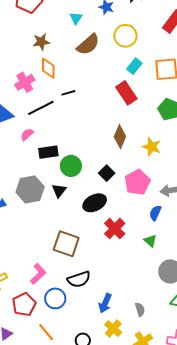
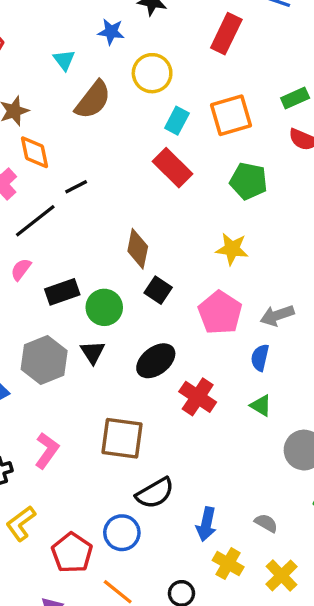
brown diamond: (120, 137) -> (138, 249), moved
black square: (107, 173) -> (158, 290), moved
pink L-shape: (38, 274) -> (47, 451), moved
gray semicircle: (140, 309) -> (266, 523), turned -32

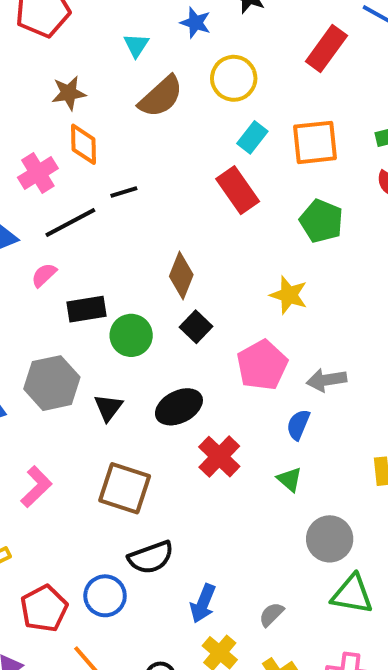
black triangle: (93, 352) -> (108, 408), moved
gray semicircle: (266, 523) -> (271, 614), turned -85

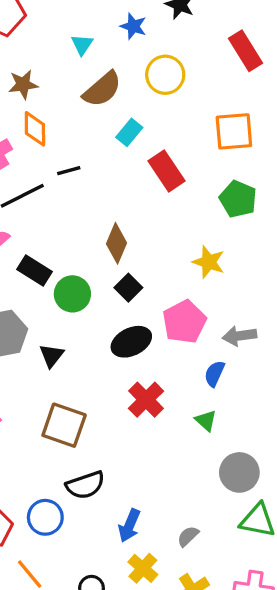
red rectangle: (326, 49) -> (245, 51), turned -69
cyan rectangle: (252, 137) -> (129, 132), moved
black rectangle: (86, 309) -> (35, 271), turned 40
black ellipse: (179, 407) -> (131, 342), moved

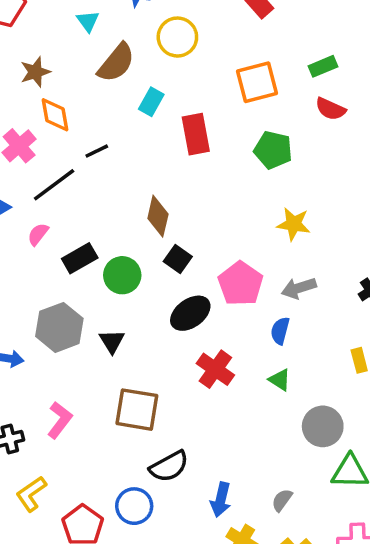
red rectangle: (167, 171) -> (196, 134), turned 33
yellow star: (209, 262) -> (294, 224), moved
black rectangle: (35, 271) -> (80, 258), turned -52

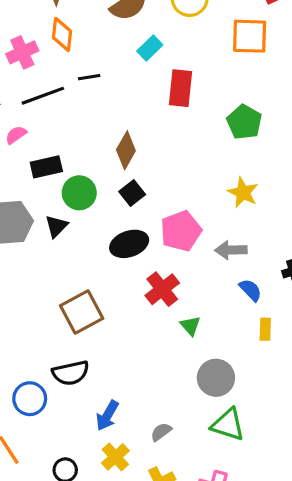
orange square: (257, 82) -> (250, 36), moved
blue semicircle: (280, 331) -> (250, 290), moved, turned 105
black triangle: (112, 341) -> (56, 226), moved
red cross: (215, 369) -> (162, 289), moved
brown square: (137, 410) -> (82, 312), moved, turned 36

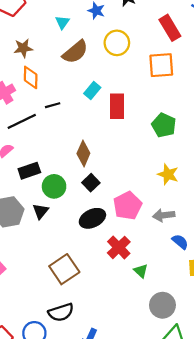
cyan rectangle: (150, 48) -> (92, 91), moved

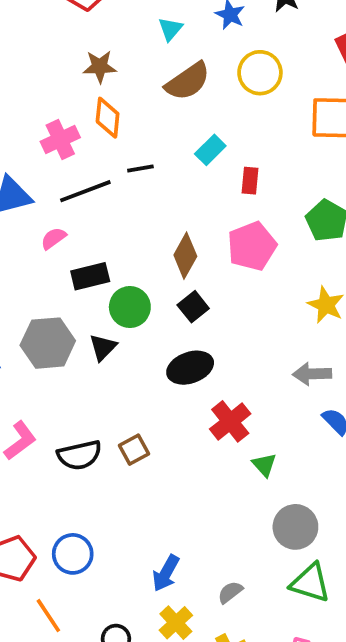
red rectangle: (117, 106) -> (250, 181), size x0.6
pink pentagon: (128, 206) -> (252, 246), moved
brown square: (64, 269) -> (134, 450), size x0.6
black semicircle: (61, 312) -> (79, 455), moved

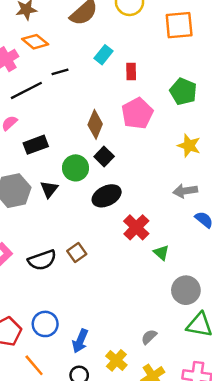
orange diamond: (108, 118) -> (35, 42), turned -50
green circle: (130, 307) -> (76, 168), moved
blue arrow: (166, 573) -> (80, 341), moved

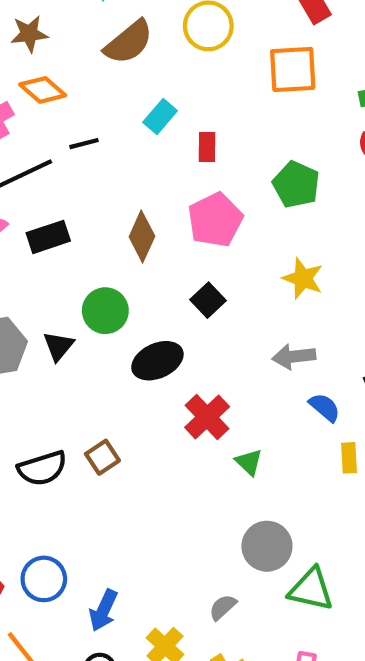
black rectangle: (36, 145) -> (48, 237), moved
black square: (104, 157) -> (208, 300), moved
gray circle: (186, 290) -> (267, 546), moved

